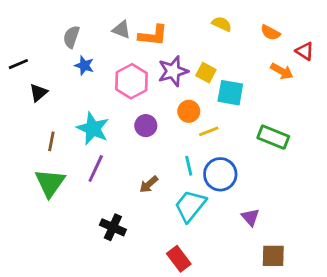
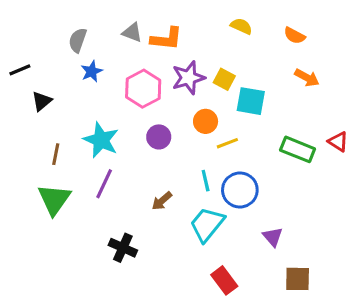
red triangle: (305, 51) -> (338, 142), moved
blue star: (84, 65) -> (92, 71), turned 30
red rectangle: (179, 259) -> (224, 280), moved

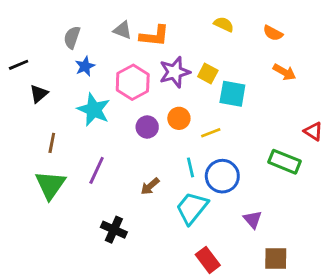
orange circle: (206, 121) -> (179, 118), moved
cyan star: (101, 140) -> (94, 110), moved
green rectangle: (298, 149) -> (284, 162), moved

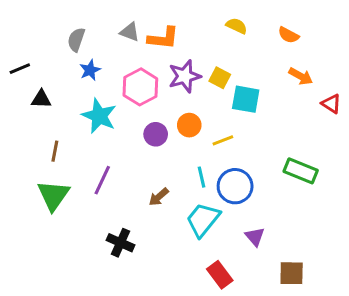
black triangle: (39, 94) -> (41, 99), turned 42
red triangle: (313, 131) -> (331, 104), moved
purple triangle: (253, 219) -> (255, 237), moved

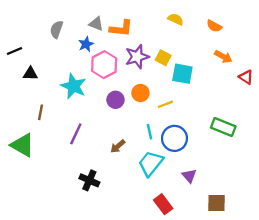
blue star: (90, 70) -> (86, 44), moved
green triangle: (53, 195) -> (22, 145), moved, turned -35

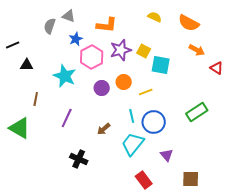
gray triangle: (96, 24) -> (69, 16), moved
orange semicircle: (214, 26) -> (189, 23), size x1.5
green rectangle: (223, 127) -> (197, 112), turned -55

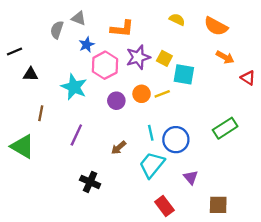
yellow line: (146, 92) -> (162, 94), moved

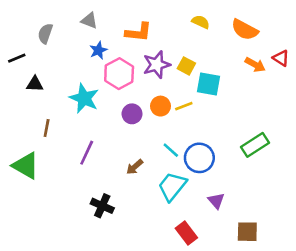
gray semicircle: (57, 30) -> (45, 34), moved
red triangle: (248, 78) -> (281, 58), moved
cyan line: (151, 133) -> (171, 150), turned -35

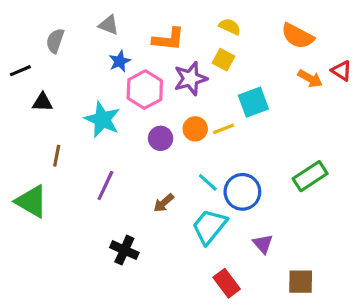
yellow semicircle: (201, 22) -> (230, 27), moved
yellow square: (186, 66) -> (224, 60), moved
cyan square: (208, 84) -> (253, 102), turned -30

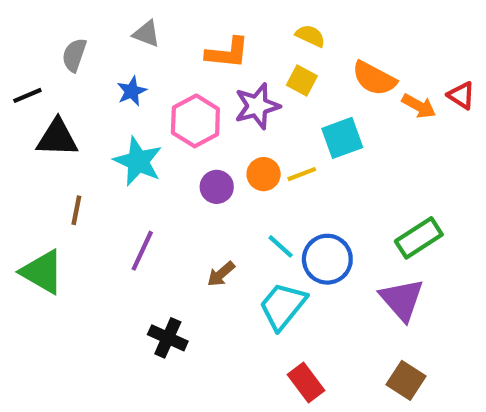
orange semicircle: (298, 36) -> (374, 78), moved
blue star: (120, 61) -> (132, 91), moved
black triangle: (43, 102) -> (57, 138), size x1.5
purple triangle: (263, 244) -> (402, 300), moved, size x1.6
brown square: (301, 282) -> (406, 380), turned 32

